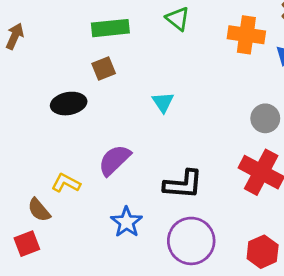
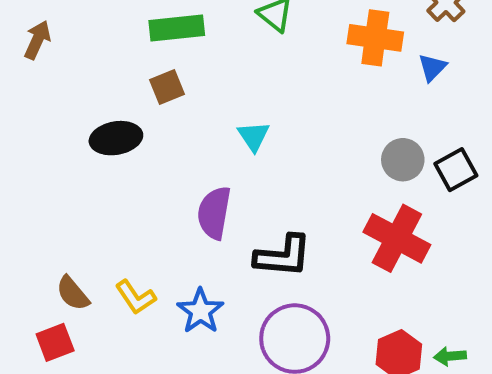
purple semicircle: (114, 160) -> (214, 213), moved, turned -36
yellow L-shape: (66, 183) -> (136, 297), moved, turned -152

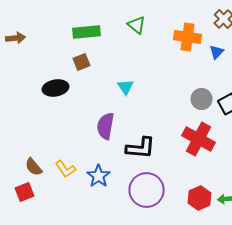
brown arrow: (37, 40) -> (16, 38), turned 60

